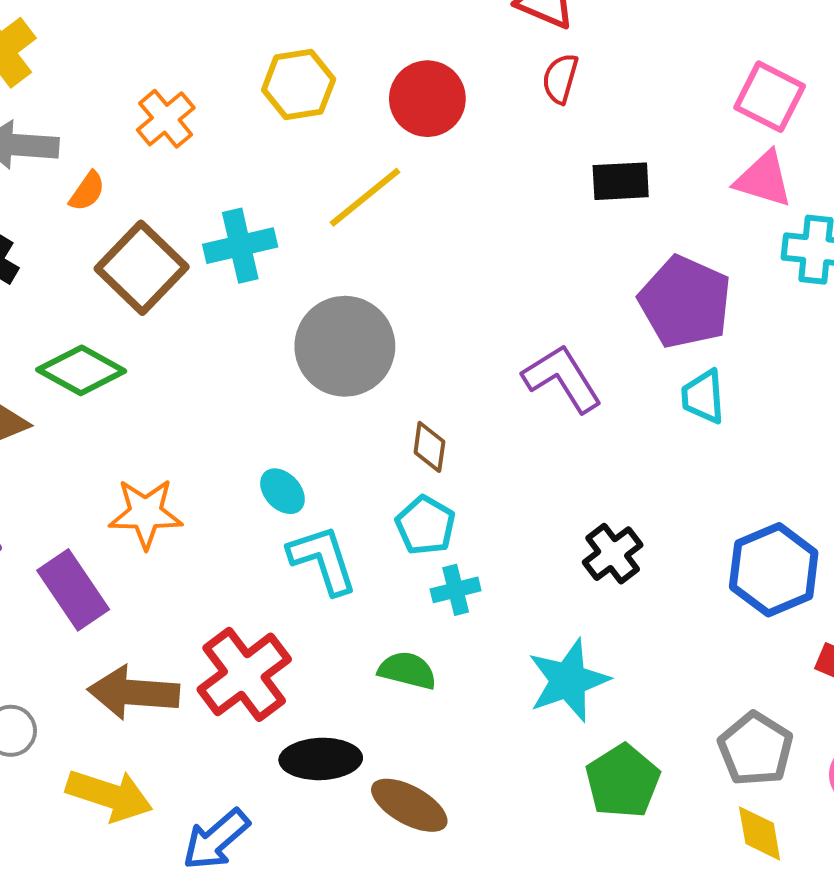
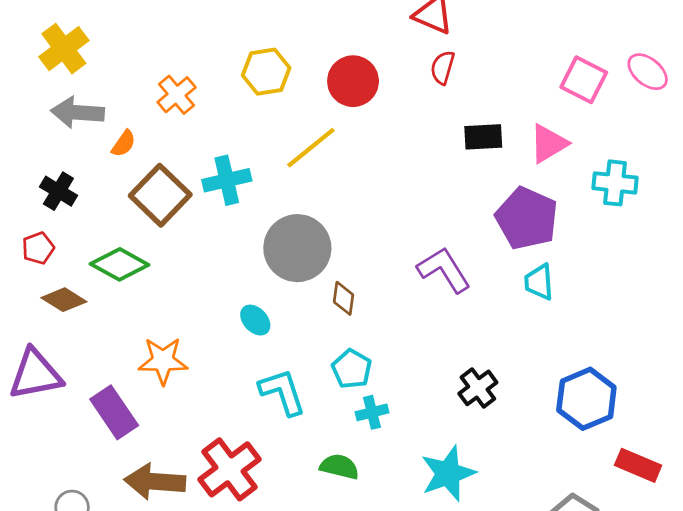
pink triangle: (764, 179) -> (548, 144), moved, turned -48
brown diamond: (429, 447) -> (344, 298), moved
cyan ellipse: (282, 491) -> (255, 320), moved

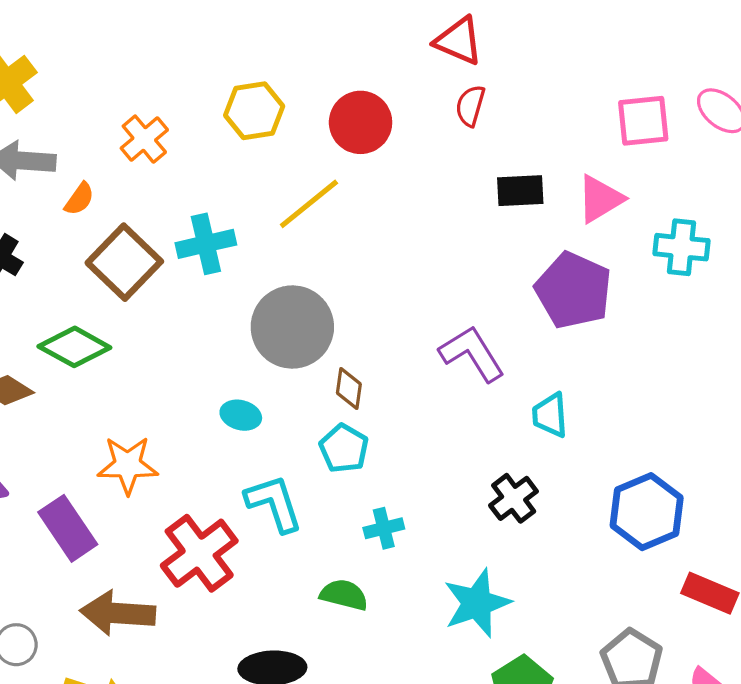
pink square: (584, 80) -> (643, 121), turned -33
cyan trapezoid: (539, 282) -> (550, 415), moved
cyan ellipse: (255, 320) -> (241, 415), turned -32
cyan pentagon: (352, 369) -> (344, 448), moved
red cross: (229, 469) -> (199, 553), moved

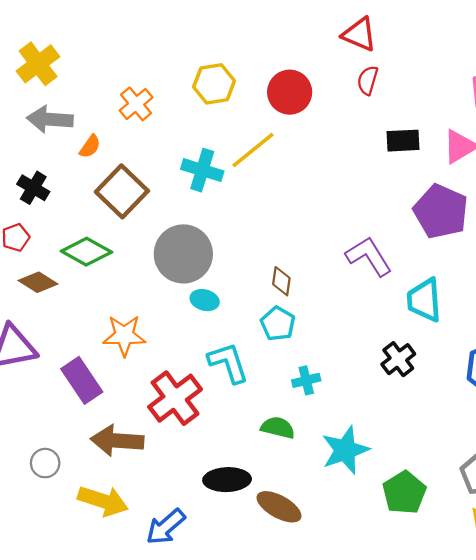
cyan cross: (206, 244) -> (202, 170), moved, turned 30
gray circle: (292, 327) -> (183, 254), moved
cyan trapezoid: (550, 415) -> (424, 300), size x1.4
cyan star: (477, 603) -> (345, 450), moved

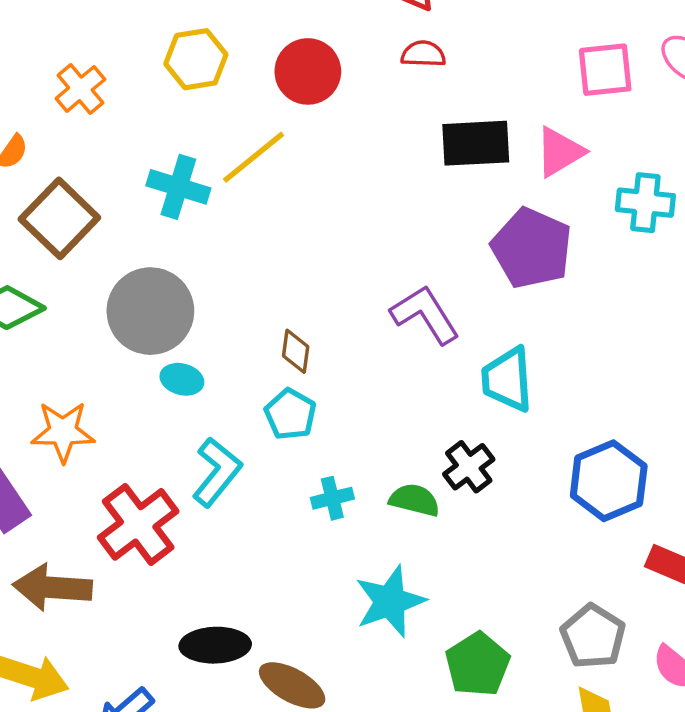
red semicircle: (368, 80) -> (423, 54), turned 76
black rectangle: (403, 141) -> (476, 143), size x1.4
cyan L-shape: (228, 363) -> (217, 472), turned 57
green semicircle: (278, 428) -> (415, 500), moved

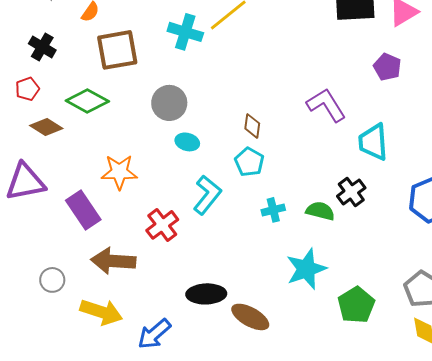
brown square: (59, 218) -> (117, 50), turned 36
purple pentagon: (532, 248) -> (387, 67), size x0.6
gray circle: (150, 311) -> (169, 103), size x0.7
red cross: (138, 524) -> (162, 225), size x0.7

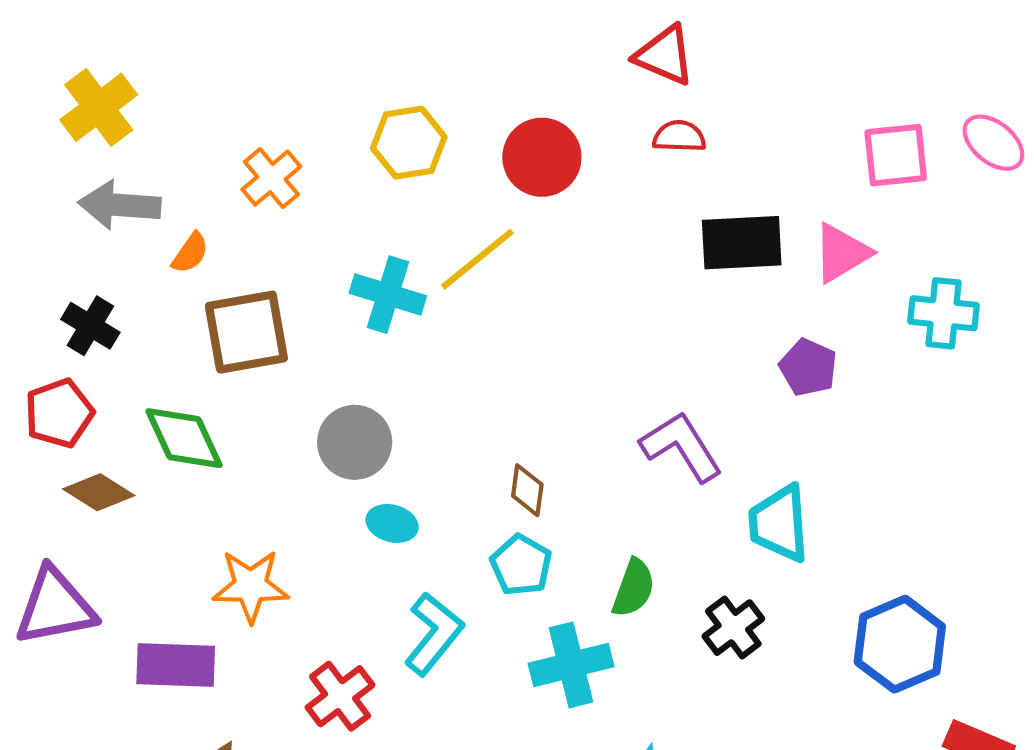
red pentagon: (27, 89) -> (59, 413), size x1.4
green diamond: (87, 101) -> (184, 438), turned 36
purple rectangle: (83, 210) -> (176, 665), turned -54
cyan cross: (273, 210) -> (571, 665), size x1.6
green semicircle: (320, 211) -> (633, 588), moved, turned 96

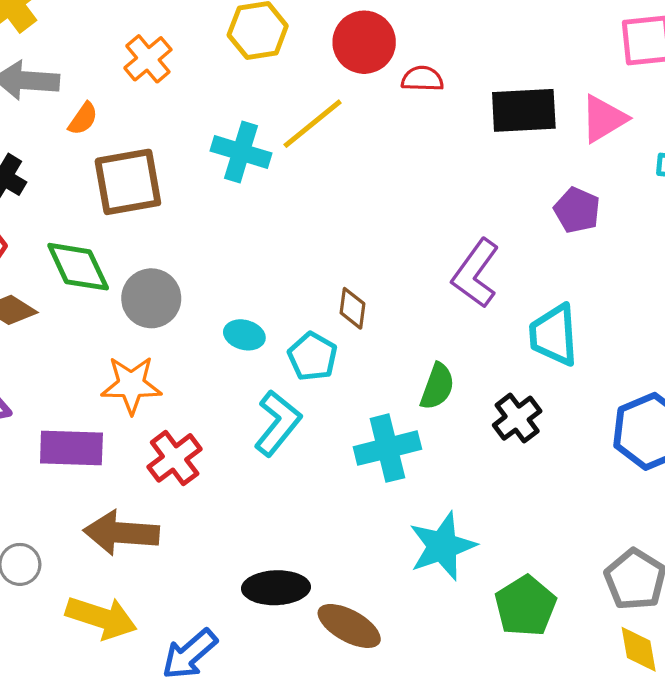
red semicircle: (679, 136) -> (422, 79), moved
gray circle: (355, 442) -> (151, 298), moved
purple L-shape: (681, 446) -> (476, 273), turned -112
cyan pentagon: (521, 565) -> (313, 357), moved
red cross: (340, 696) -> (175, 458), moved

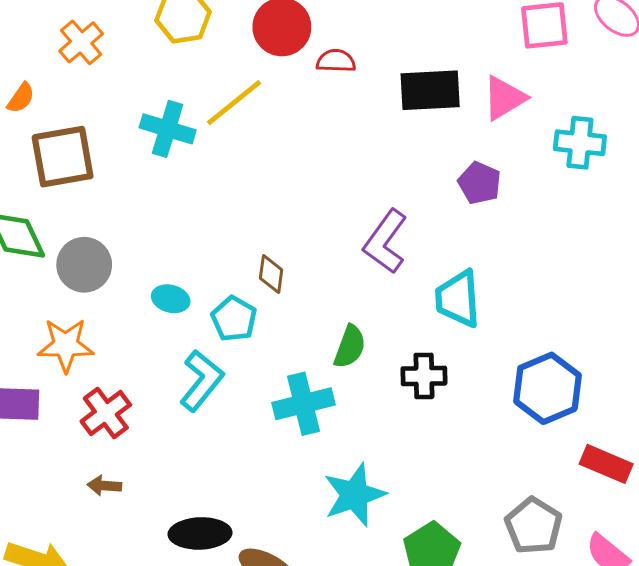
black cross: (517, 418) -> (424, 376), turned 36
brown arrow: (121, 533) -> (104, 486), moved, size x0.5

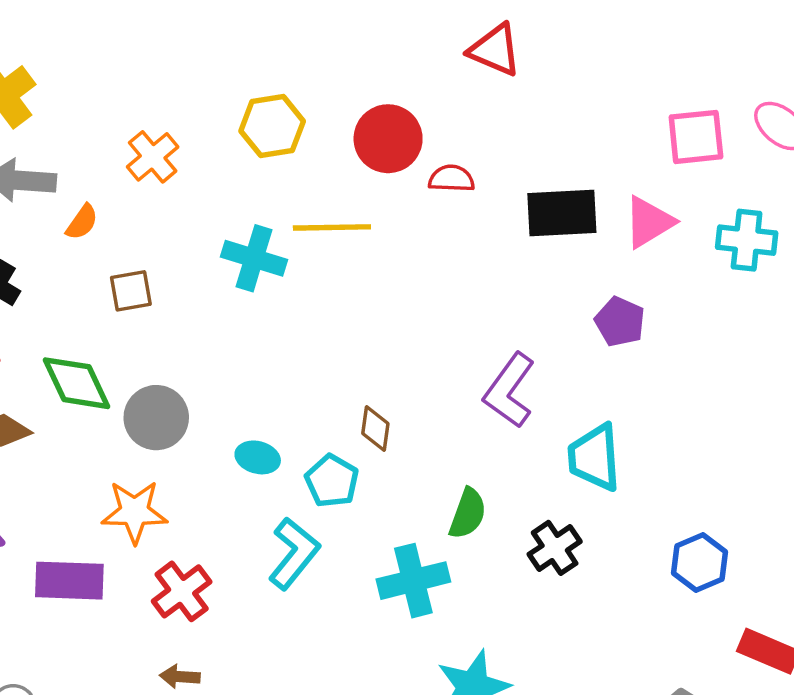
yellow line: (234, 103) -> (332, 227), turned 38
cyan cross: (580, 143) -> (747, 240), moved
brown square: (63, 157) -> (131, 291), size x0.6
black cross: (424, 376) -> (555, 548), turned -33
blue hexagon: (547, 388) -> (700, 562), size x0.7

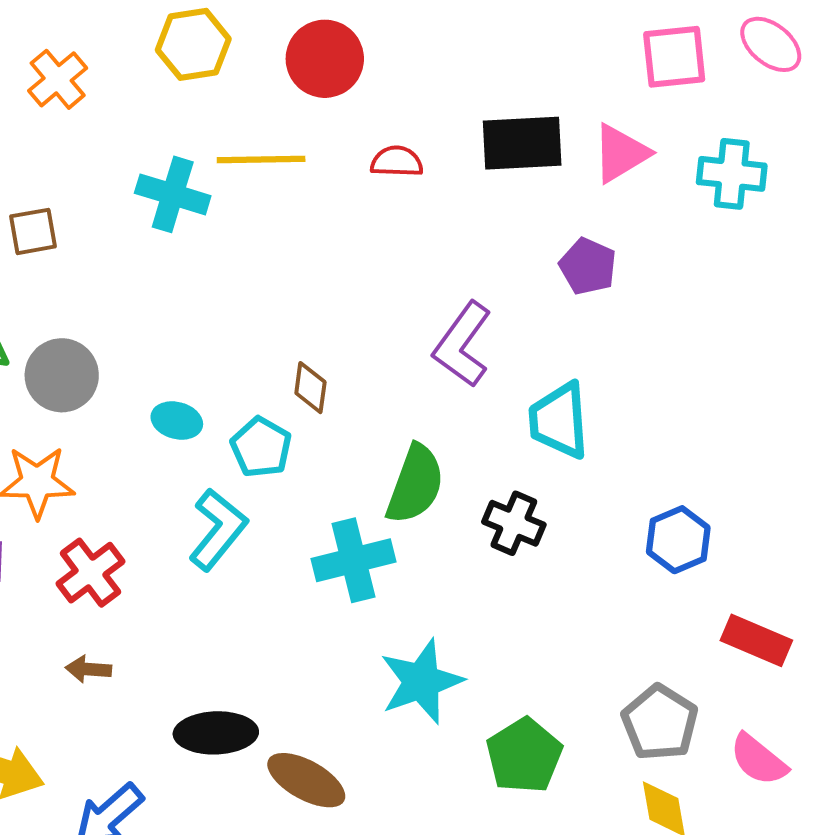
red semicircle: (451, 179) -> (397, 162), moved
green semicircle: (468, 514) -> (415, 484), size x1.4
black cross: (555, 548) -> (514, 523), turned -33

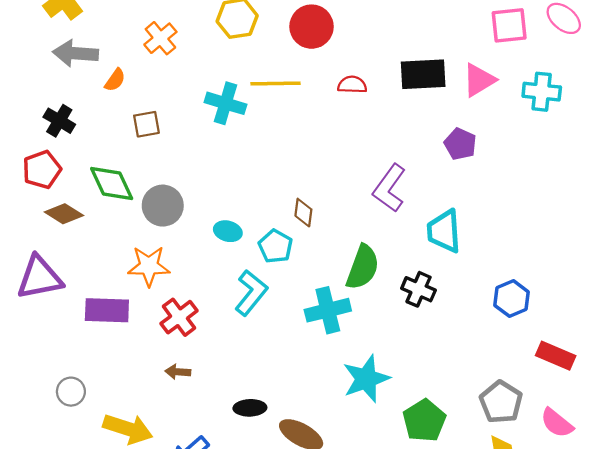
black ellipse: (216, 733) -> (250, 408), size x0.7

